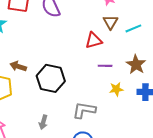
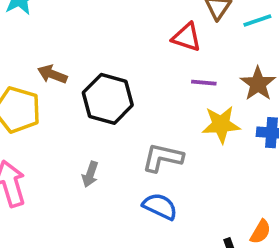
red triangle: (94, 40) -> (187, 37), turned 30
yellow star: (116, 89) -> (221, 124), size x1.5

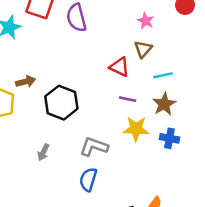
cyan line: (257, 20) -> (163, 75), moved
brown arrow: (52, 74) -> (26, 82), turned 138
blue semicircle: (160, 206) -> (88, 179), turned -105

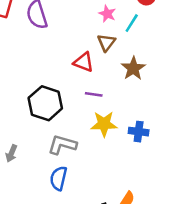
cyan line: (163, 75) -> (132, 23), moved, turned -42
black hexagon: (61, 103) -> (45, 103), moved
brown star: (164, 104) -> (133, 68), moved

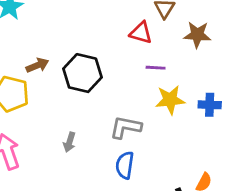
brown star: (133, 68) -> (197, 35), turned -30
black hexagon: (45, 103) -> (83, 73), moved

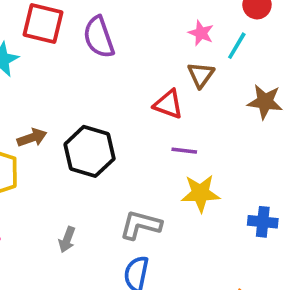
brown star: (197, 35) -> (265, 102), moved
blue cross: (210, 105) -> (263, 222), moved

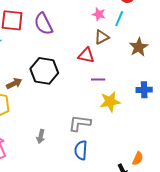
brown triangle: (201, 75) -> (102, 37), turned 35
brown star: (265, 102) -> (139, 47), turned -30
black hexagon: (90, 151) -> (44, 71), moved
blue cross: (263, 222) -> (144, 90), moved

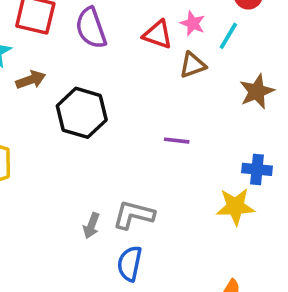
red triangle: (86, 55) -> (158, 35), moved
brown arrow: (14, 83) -> (31, 80), moved
yellow star: (110, 102) -> (235, 207), moved
gray arrow: (41, 136) -> (91, 226), moved

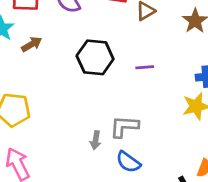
black hexagon: (82, 113) -> (95, 57), moved
blue semicircle: (130, 264) -> (128, 162), turned -55

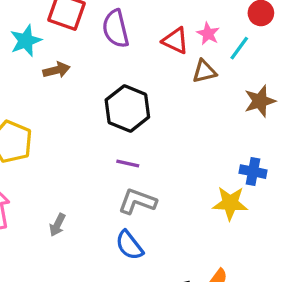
purple line: (145, 67) -> (128, 163), moved
gray arrow: (96, 140) -> (57, 225), moved

